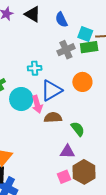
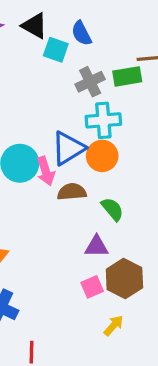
cyan square: (85, 34) -> (56, 50), moved
cyan cross: (35, 68) -> (103, 120), moved, size x1.5
orange circle: (82, 82) -> (102, 156), moved

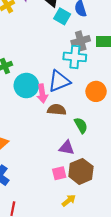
cyan cross: (103, 120) -> (75, 57), moved
orange circle: (102, 156) -> (96, 91), moved

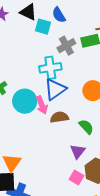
cyan cross: (75, 57) -> (50, 68), moved
purple triangle: (67, 148) -> (78, 151), turned -49
pink square: (59, 173) -> (77, 178), turned -32

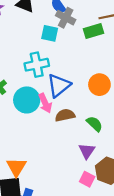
cyan square: (43, 27) -> (50, 33), moved
gray cross: (66, 46) -> (66, 18), moved, turned -30
cyan cross: (50, 68) -> (37, 65), moved

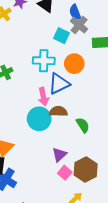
orange circle: (99, 85) -> (74, 64), moved
cyan circle: (27, 100) -> (39, 119), moved
purple triangle: (87, 151) -> (59, 155), moved

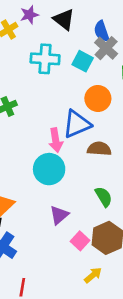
cyan cross: (44, 61) -> (45, 59), moved
brown semicircle: (58, 111) -> (99, 149), moved
green semicircle: (83, 125) -> (104, 197), moved
purple triangle: (59, 155) -> (59, 215), moved

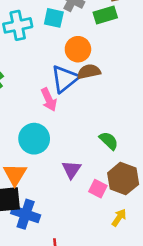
brown semicircle: (99, 149) -> (89, 72), moved
cyan circle: (49, 169) -> (34, 139), moved

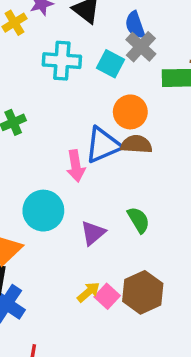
green semicircle: (109, 141) -> (138, 220), moved
purple triangle: (71, 170) -> (93, 233), moved
yellow arrow: (119, 218) -> (88, 292), moved

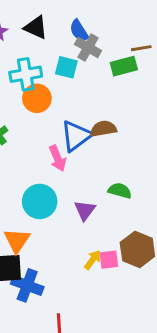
orange circle: (130, 112) -> (37, 98), moved
green semicircle: (138, 220) -> (120, 191), turned -30
pink square: (107, 296) -> (109, 260), turned -36

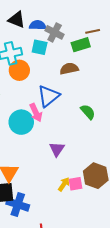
blue semicircle: (79, 31) -> (38, 25), moved, turned 126
brown semicircle: (103, 129) -> (69, 69), moved
green semicircle: (120, 191) -> (88, 112), moved, turned 35
cyan circle: (40, 201) -> (21, 122), moved

